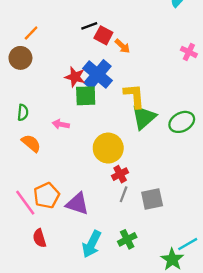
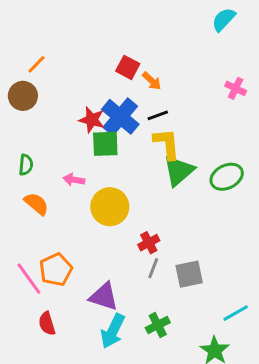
black line: (89, 26) -> (158, 115), moved
yellow circle: (108, 148) -> (110, 207), moved
purple triangle: (77, 204) -> (104, 297), moved
cyan line: (188, 244) -> (236, 313), moved

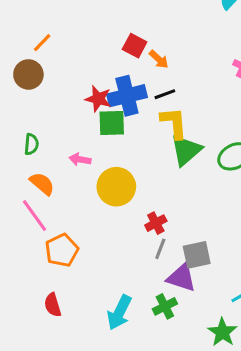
blue cross: (120, 117) -> (127, 96), turned 36
pink line: (29, 279) -> (34, 215), moved
purple triangle: (104, 297) -> (182, 278), moved

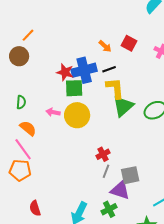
red square: (135, 46) -> (129, 43), moved
yellow circle: (116, 187) -> (77, 115), moved
orange pentagon: (62, 250) -> (20, 170), moved, turned 30

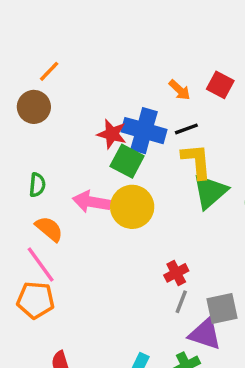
blue cross: (84, 70) -> (144, 131), turned 30
green square: (74, 88) -> (127, 161), turned 30
pink arrow: (53, 112) -> (91, 202), size x1.5

